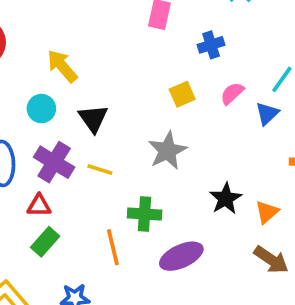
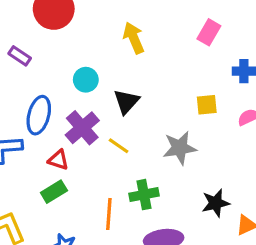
yellow arrow: (62, 66) -> (134, 38), moved
green cross: (145, 214) -> (144, 195), turned -32

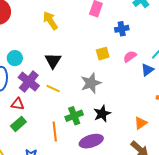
cyan circle: (86, 80) -> (15, 58), moved
black star: (216, 203) -> (102, 114), moved

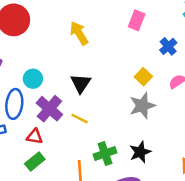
blue cross: (122, 29) -> (168, 46), turned -32
yellow square: (103, 54) -> (143, 77), turned -32
gray star: (91, 83) -> (142, 106), moved

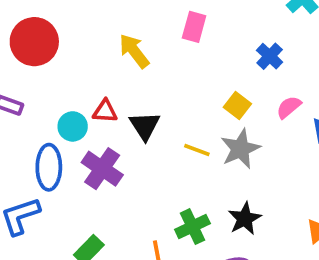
pink rectangle: (137, 20) -> (194, 27), moved
yellow line: (80, 119) -> (197, 150), moved
red triangle: (35, 136) -> (105, 111), moved

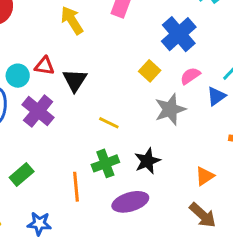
blue cross: (270, 56) -> (179, 34), size x1.6
gray star: (240, 149) -> (170, 109), moved
yellow line: (197, 150) -> (109, 123), moved

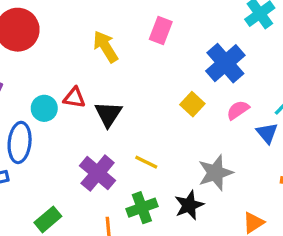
blue triangle: (216, 96) -> (267, 133), turned -35
gray star: (170, 109) -> (215, 173), moved
purple cross: (38, 111) -> (98, 173), moved

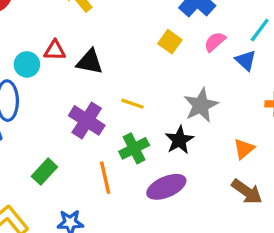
black triangle: (108, 114) -> (90, 62), turned -44

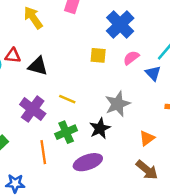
yellow square: (170, 42) -> (98, 55), turned -35

